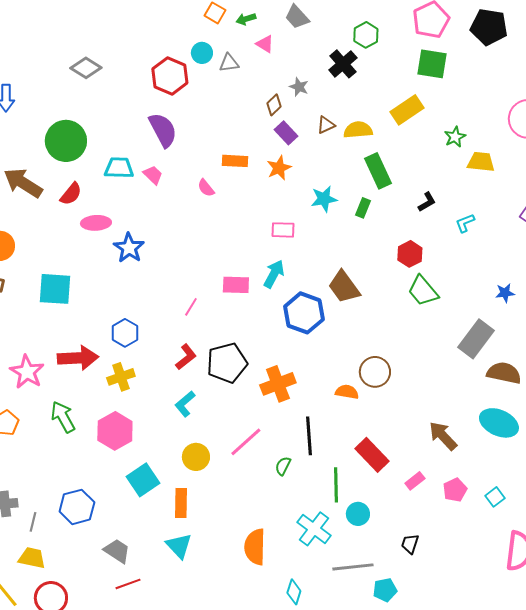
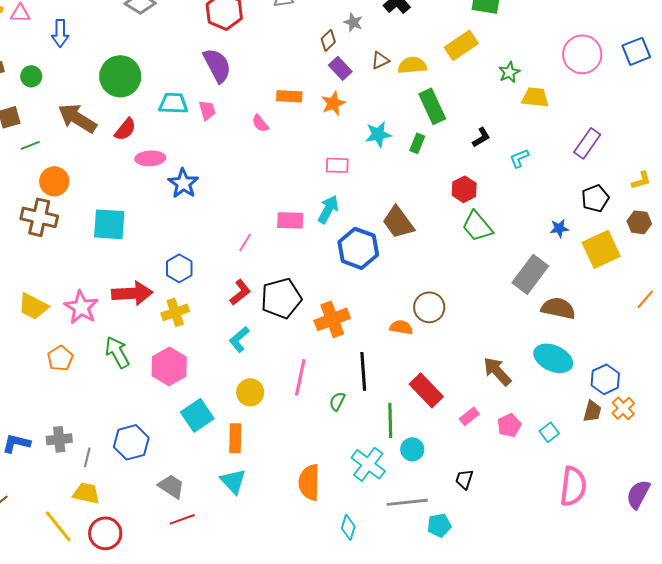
pink trapezoid: (153, 175) -> (207, 110), turned 30
pink line: (246, 442) -> (300, 377), turned -36

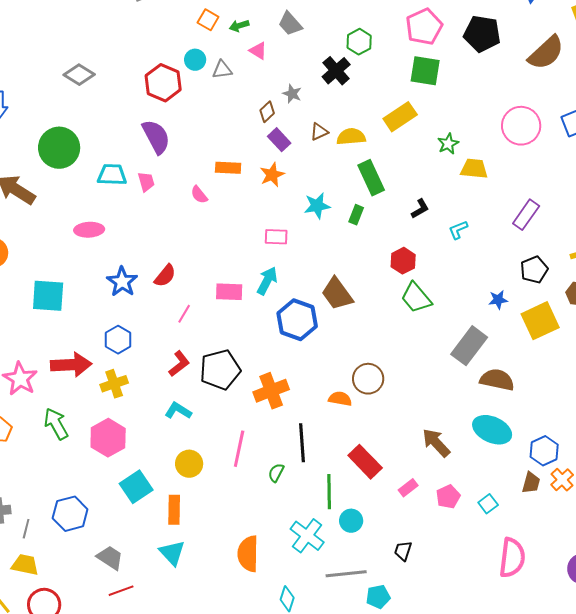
red semicircle: (125, 129) -> (165, 276), moved
blue star: (183, 183) -> (122, 282), moved
cyan L-shape: (239, 339) -> (178, 411), turned 72

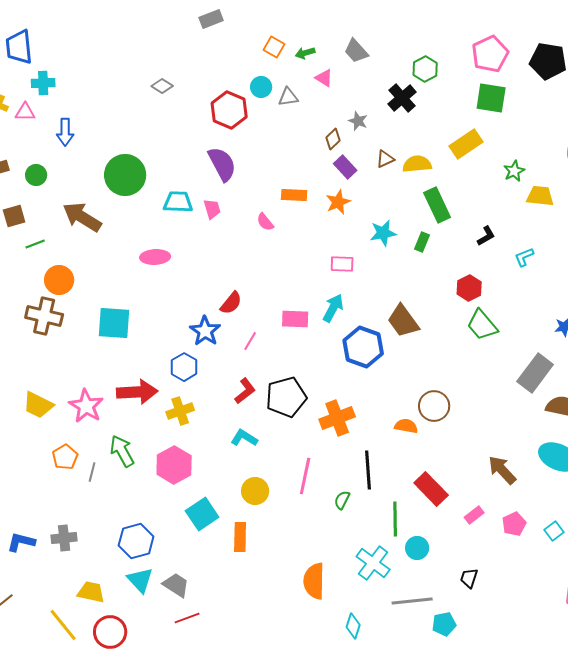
gray diamond: (79, 75) -> (162, 86), moved, size x0.7
blue star: (122, 282) -> (205, 331), moved
gray line: (26, 529) -> (92, 472), moved
cyan triangle: (172, 553) -> (140, 580), moved

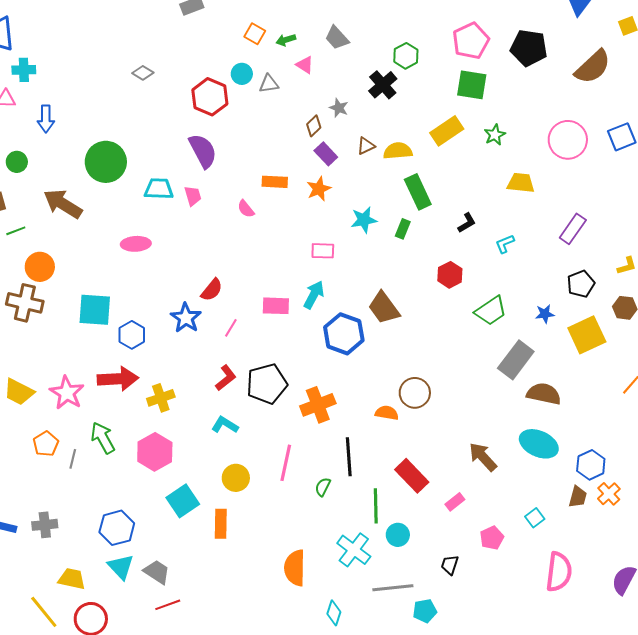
green star: (514, 171) -> (495, 135), moved
green trapezoid: (482, 325) -> (491, 311), moved, turned -84
blue hexagon: (184, 367) -> (132, 335), moved
pink pentagon: (514, 524) -> (492, 538), moved

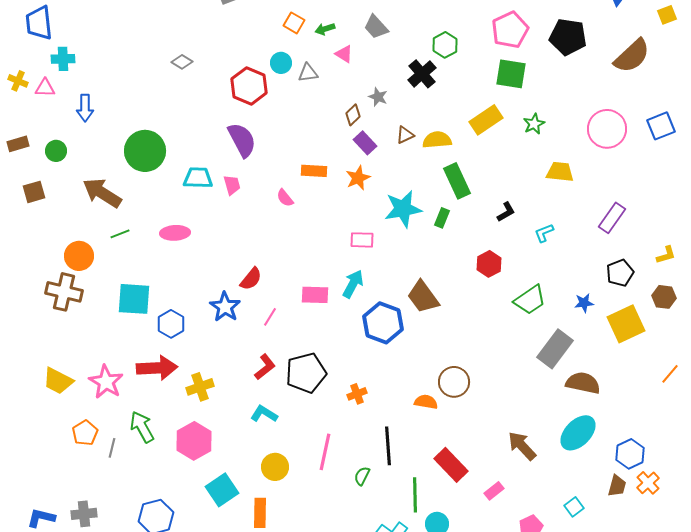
cyan star: (364, 220) -> (403, 209), size x1.4
green line: (16, 231) -> (120, 234), moved
orange cross: (318, 405) -> (357, 394), size x0.6
cyan ellipse: (539, 444) -> (578, 433), turned -69

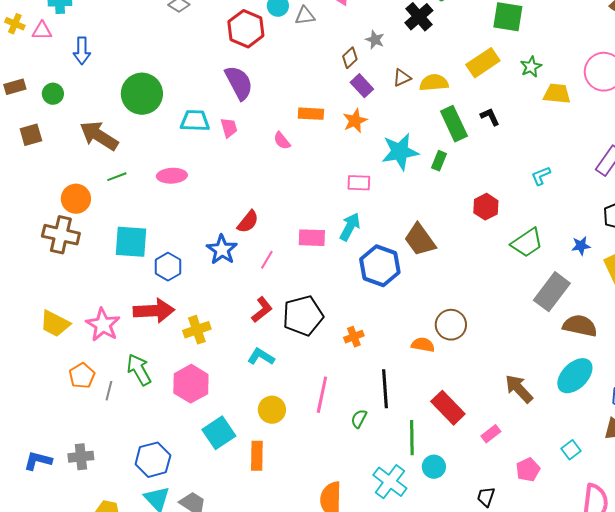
yellow trapezoid: (560, 172) -> (557, 94), moved
black L-shape: (506, 212) -> (490, 117), moved, turned -85

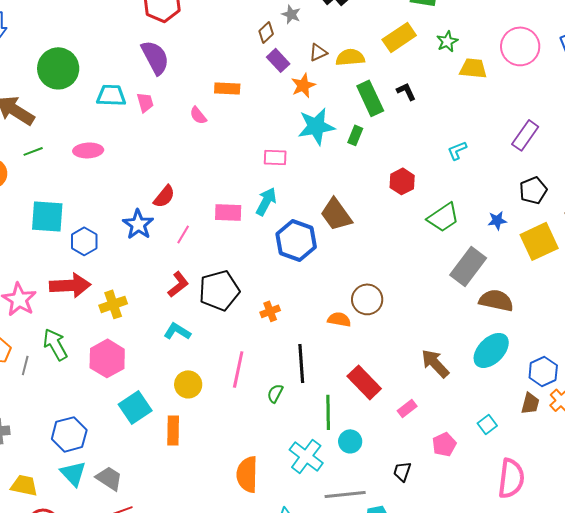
orange star: (355, 121) -> (303, 85), moved

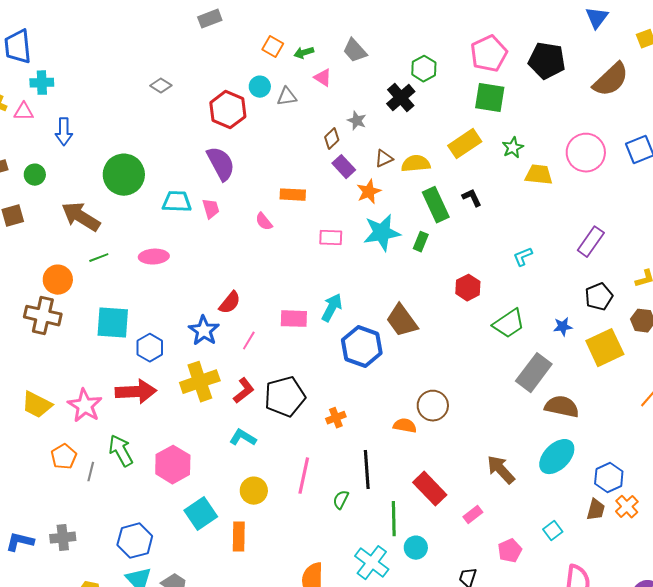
pink rectangle: (275, 157) -> (331, 238), moved
yellow cross: (113, 304) -> (200, 382), moved, size x1.4

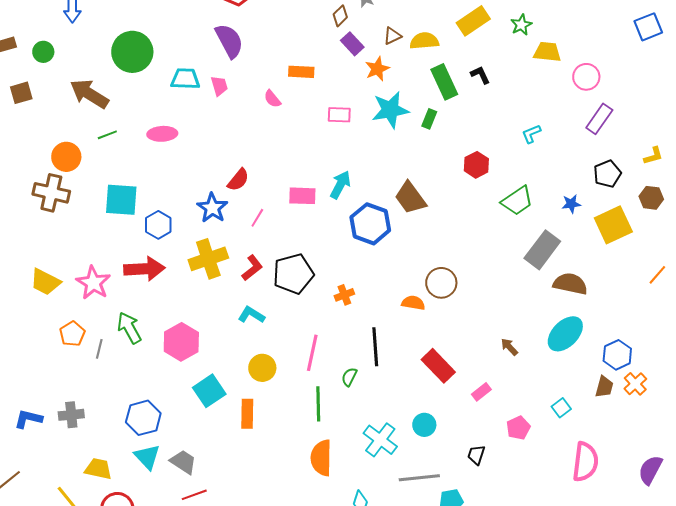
pink circle: (586, 153) -> (586, 77), moved, size x0.7
brown arrow: (501, 470) -> (509, 347), size x0.6
green line: (394, 519) -> (318, 404), moved

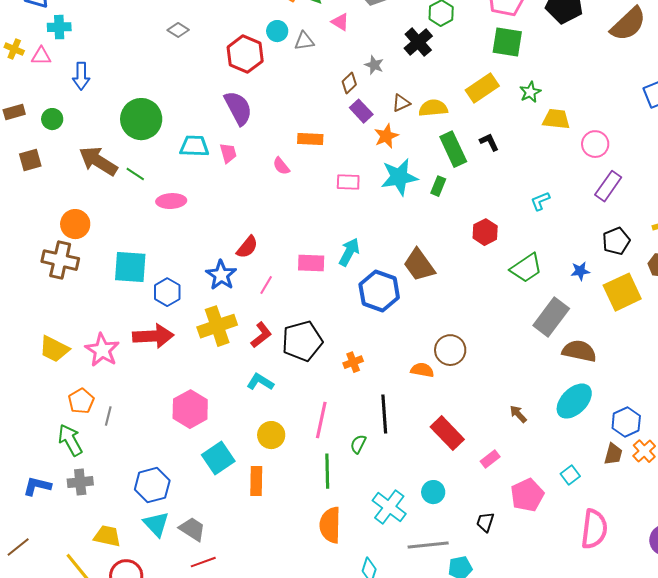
green line: (107, 135) -> (135, 174), moved, turned 54
green arrow: (129, 328) -> (70, 440), moved
pink pentagon: (518, 428) -> (527, 495), size x1.4

